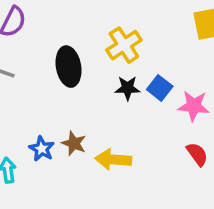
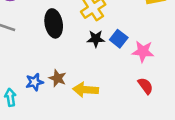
blue star: (42, 149) -> (35, 82), turned 30

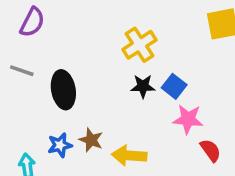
black ellipse: (54, 23) -> (63, 90), moved
pink star: (143, 51) -> (188, 119), moved

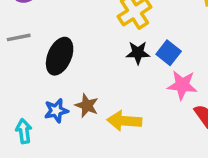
gray line: (22, 71) -> (19, 37), turned -30
black ellipse: (63, 90) -> (60, 56), turned 33

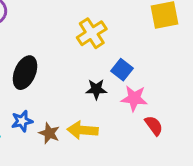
black star: (138, 53) -> (96, 89), moved
brown star: (87, 106) -> (49, 133), moved

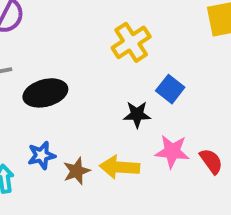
black ellipse: (25, 73) -> (45, 93), turned 52
pink star: (134, 98) -> (172, 151), moved
brown star: (49, 133) -> (77, 171), turned 30

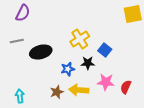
yellow cross: (131, 42) -> (80, 39), moved
blue star: (41, 155) -> (68, 69), moved
red semicircle: (211, 161) -> (126, 87), turned -120

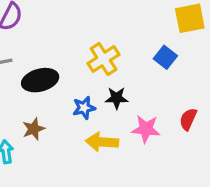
blue square: (105, 50) -> (165, 57), moved
red semicircle: (126, 87) -> (188, 119), moved
brown star: (57, 92) -> (34, 129), moved

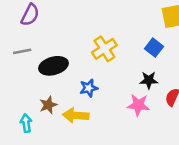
black star: (117, 98) -> (149, 80), moved
yellow arrow: (102, 142) -> (76, 115), moved

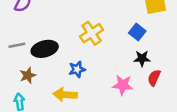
gray line: (22, 51) -> (17, 45), moved
black star: (149, 80) -> (142, 58), moved
brown star: (48, 105) -> (28, 75), moved

